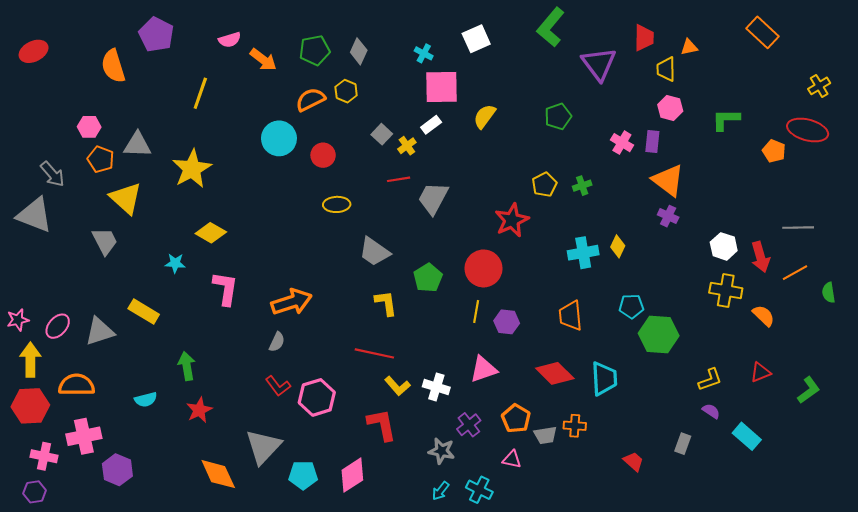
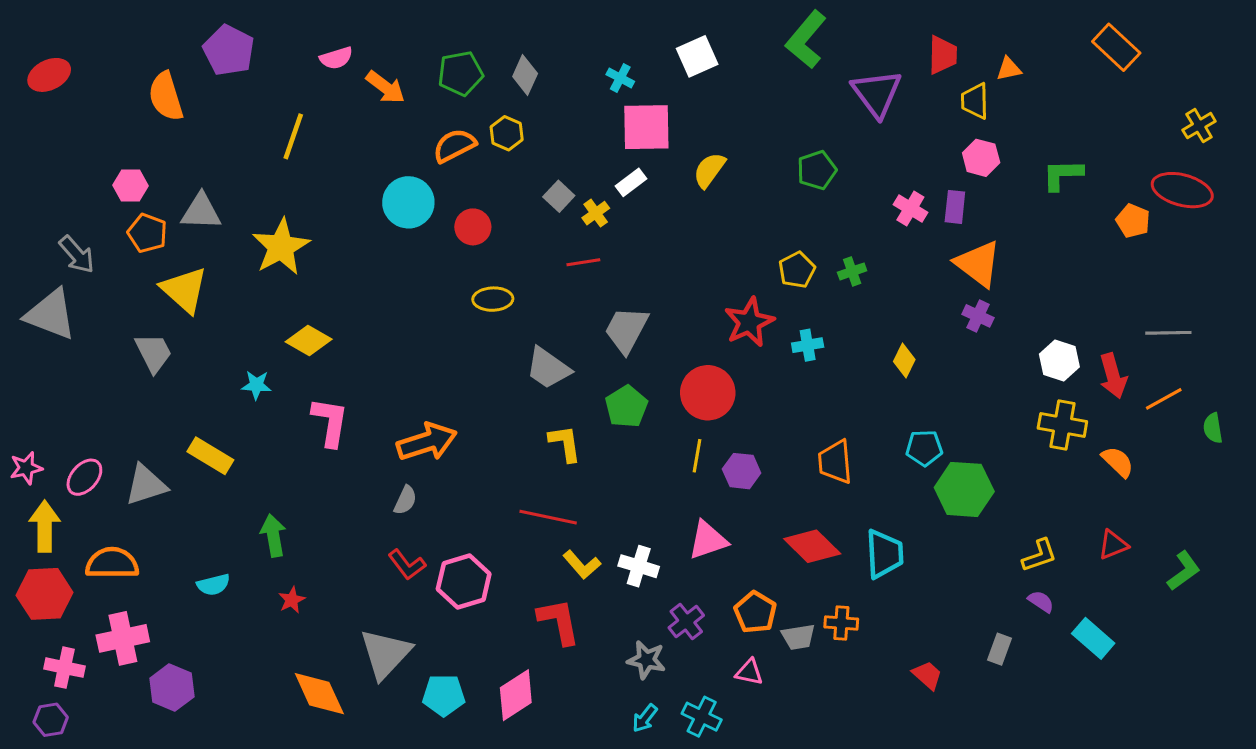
gray trapezoid: (433, 198) -> (626, 330), moved
cyan cross: (583, 253) -> (808, 345), moved, size x0.7
red star: (199, 410) -> (292, 600), size x0.7

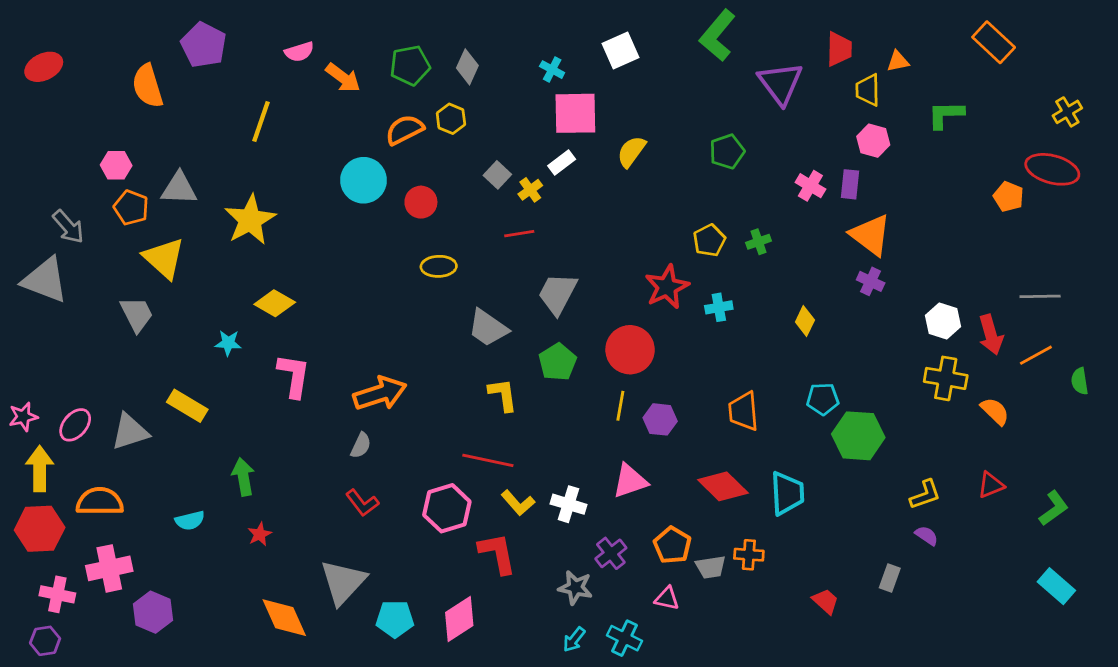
green L-shape: (1062, 175) -> (946, 115), moved
pink hexagon: (464, 582) -> (447, 508), moved
cyan rectangle: (1093, 638) -> (1056, 586), moved

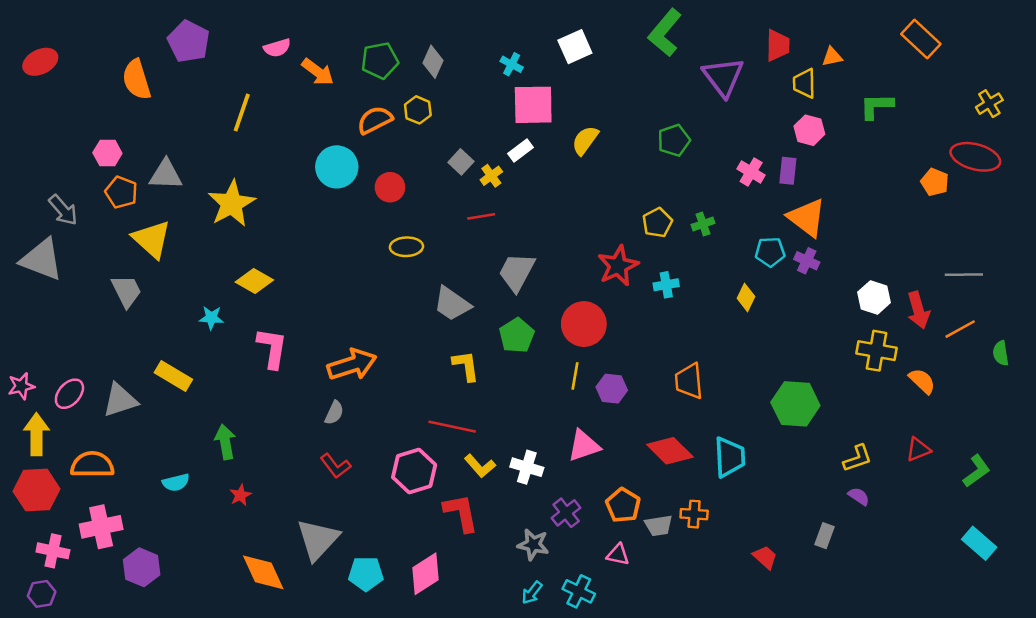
cyan pentagon: (823, 399) -> (770, 252), moved

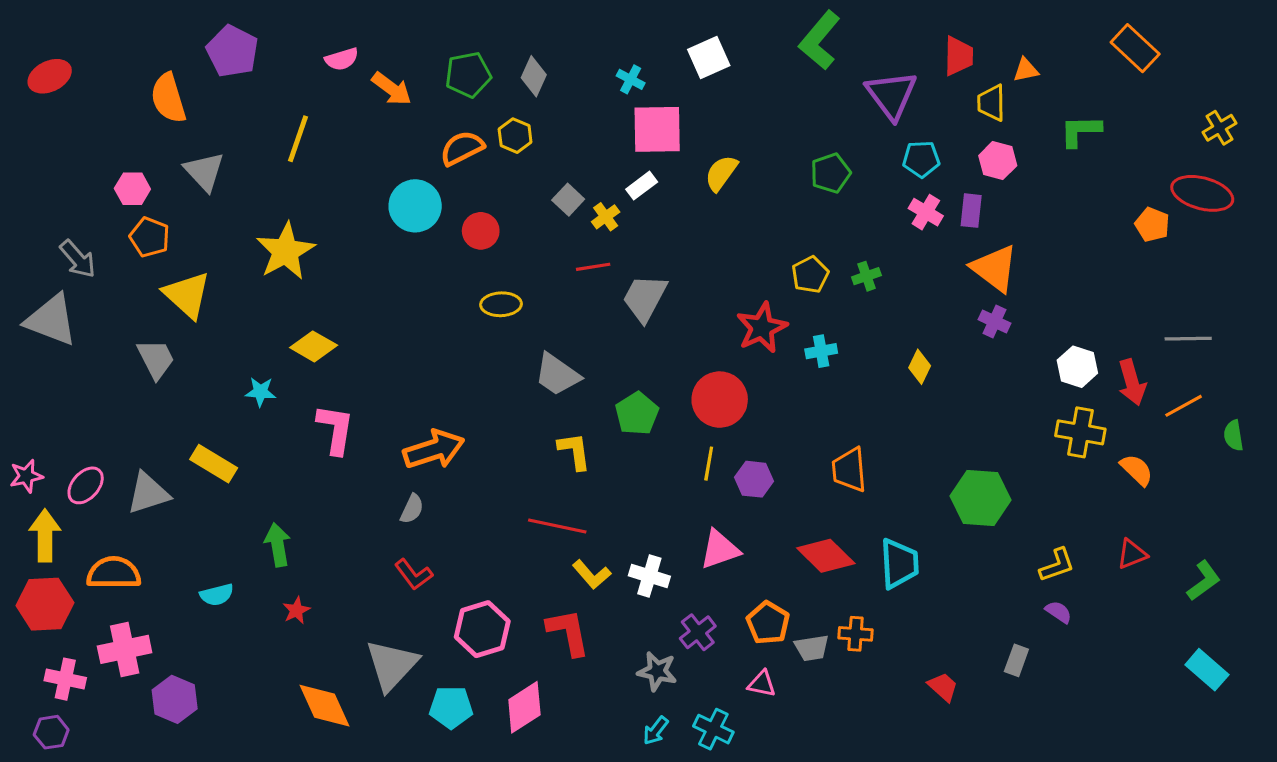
gray triangle: (166, 175) -> (204, 172), moved, turned 45
cyan pentagon: (770, 252) -> (921, 159), moved
gray trapezoid: (517, 272) -> (645, 298), moved
pink hexagon: (414, 471) -> (482, 629), moved

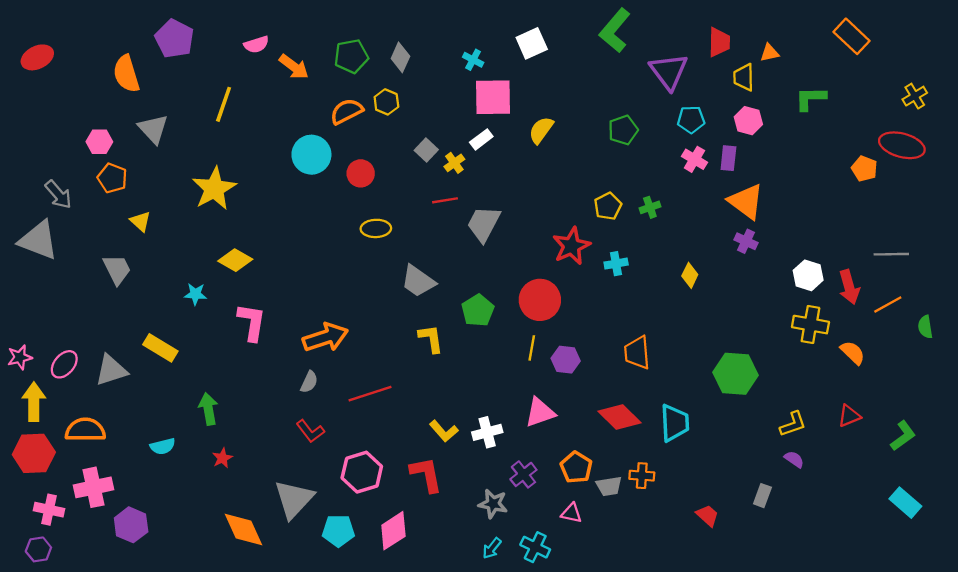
yellow triangle: (187, 295) -> (140, 221), size x0.6
red line: (557, 526) -> (370, 394), moved, turned -30
white cross: (649, 576) -> (487, 432), turned -32

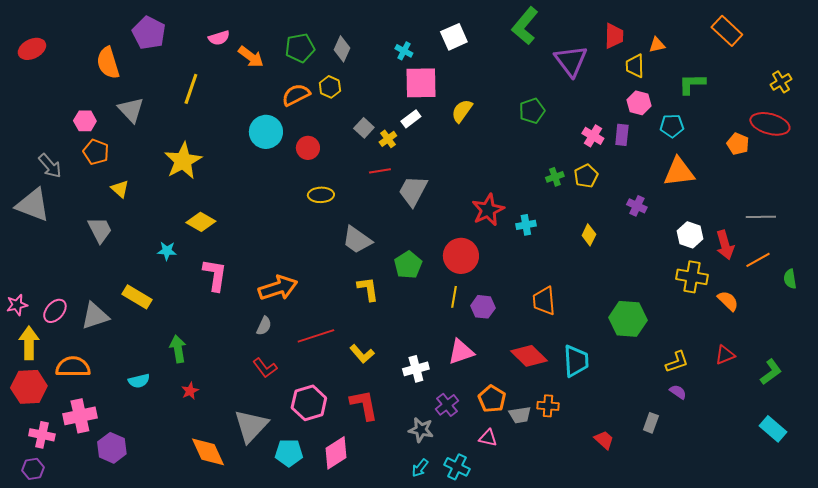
cyan pentagon: (691, 119) -> (672, 126), moved
orange triangle: (746, 201) -> (679, 172), moved, turned -44
yellow pentagon: (608, 206) -> (586, 176), moved
yellow L-shape: (444, 431) -> (362, 354), moved

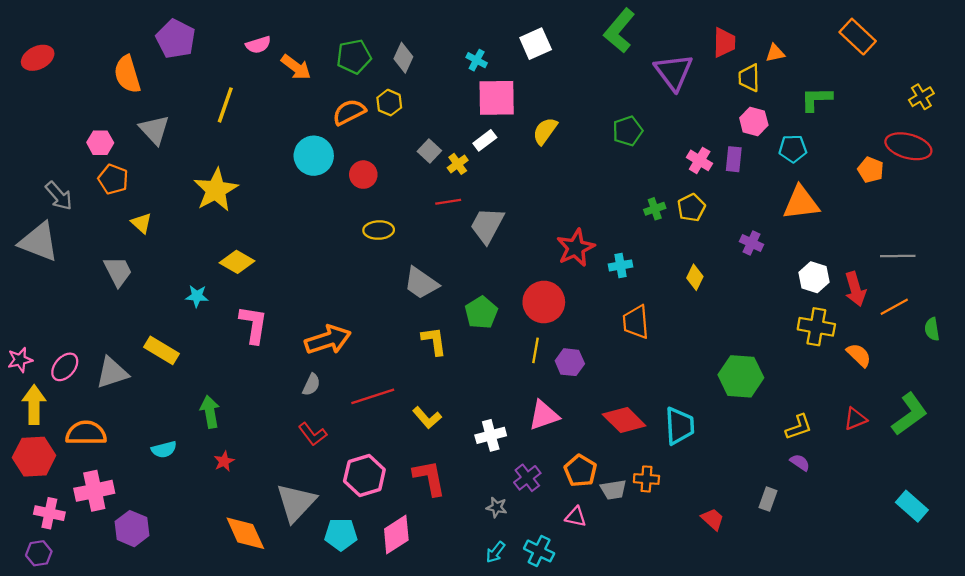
orange trapezoid: (544, 301) -> (636, 322), moved
green L-shape: (771, 372) -> (910, 414), moved, size x1.4
gray star: (421, 430) -> (497, 507), size x0.7

